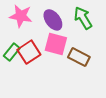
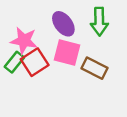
pink star: (21, 16) -> (24, 41), moved
green arrow: (83, 18) -> (99, 21), turned -150

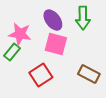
red square: (35, 62) -> (41, 75), moved
brown rectangle: (95, 68) -> (89, 74), moved

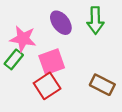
pink square: (56, 44) -> (52, 62), moved, turned -35

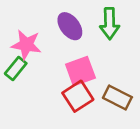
pink square: (52, 62) -> (80, 71), moved
red square: (47, 86) -> (78, 96), moved

